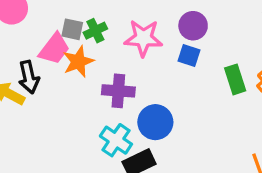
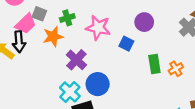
purple circle: (193, 26) -> (144, 22), moved
gray square: (72, 29) -> (39, 14), moved
pink trapezoid: (54, 49) -> (26, 24), moved
purple cross: (118, 91) -> (76, 60), turned 30

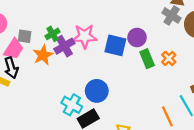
purple circle: (144, 22) -> (137, 37), moved
blue square: (126, 44) -> (115, 45), size x1.5
purple cross: (76, 60) -> (64, 46), moved, turned 30

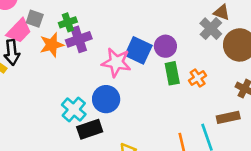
pink star: (85, 36) -> (116, 62), moved

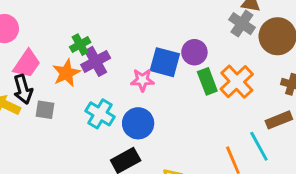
gray square: (35, 19) -> (45, 110), moved
pink star: (116, 62) -> (142, 80), size x0.7
orange cross: (198, 78) -> (237, 82), size x1.6
cyan cross: (74, 109) -> (100, 114), moved

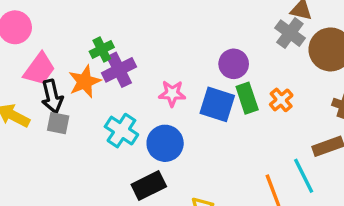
blue square: (165, 62) -> (217, 104), moved
orange cross: (237, 82) -> (281, 100), size x0.6
black arrow: (23, 89) -> (52, 97), moved

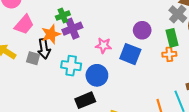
black arrow: (52, 97) -> (44, 49), moved
green rectangle: (247, 98) -> (172, 38), moved
orange cross: (281, 100) -> (169, 54), turned 32
cyan cross: (121, 131) -> (71, 66), turned -30

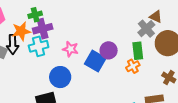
purple circle: (142, 30) -> (109, 50), moved
orange cross: (169, 54) -> (133, 66), turned -32
cyan cross: (71, 66) -> (39, 46), moved, turned -30

